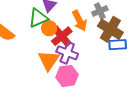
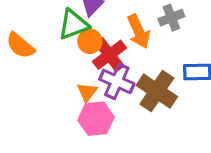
brown cross: (110, 29) -> (157, 91), moved
orange triangle: (49, 60) -> (87, 92), size x0.6
pink hexagon: (67, 76) -> (96, 119), moved

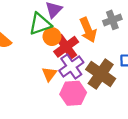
purple cross: (117, 81) -> (71, 66), turned 30
pink hexagon: (96, 119) -> (73, 93), moved

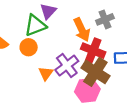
orange circle: (52, 37) -> (29, 47), moved
red cross: (66, 47) -> (93, 51), moved, turned -30
pink hexagon: (73, 93) -> (87, 90), moved

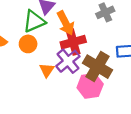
orange arrow: (82, 30) -> (66, 23), moved
red cross: (93, 51) -> (73, 42), moved, turned -35

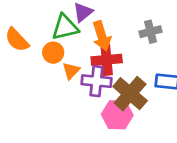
purple cross: (68, 61) -> (96, 81), turned 35
orange triangle: (47, 70) -> (71, 71), moved

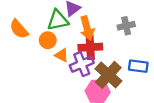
orange triangle: (71, 71) -> (62, 55), turned -48
purple cross: (96, 81) -> (82, 64), turned -30

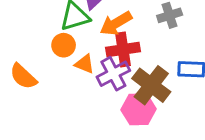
orange arrow: (87, 28) -> (116, 23), turned 80
orange semicircle: (19, 29) -> (23, 76), moved

